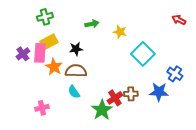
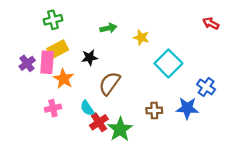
brown semicircle: (76, 71) -> (110, 83), moved, turned -55
red cross: (115, 98) -> (99, 122), moved
pink cross: (42, 108) -> (53, 108), moved

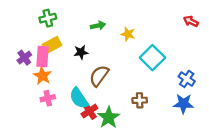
orange star: (64, 79) -> (42, 76), moved
cyan semicircle: (87, 108) -> (79, 98), size x1.5
blue star: (187, 108) -> (183, 104), moved

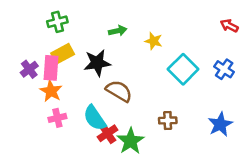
black star: (81, 52) -> (97, 63), size x1.5
brown semicircle: (99, 76) -> (119, 91), turned 85
blue cross: (187, 79) -> (224, 69), moved
blue star: (183, 104) -> (220, 124), turned -30

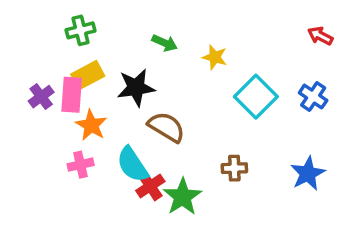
green arrow: (118, 31) -> (165, 43), turned 36
orange star: (51, 91) -> (91, 125), moved

